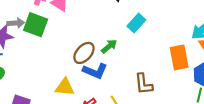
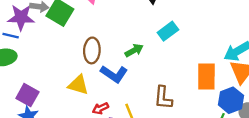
brown ellipse: (84, 53) -> (92, 50), moved, turned -50

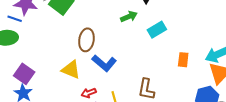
green arrow: (134, 50) -> (129, 17), moved
orange rectangle: (206, 77) -> (183, 60), moved, size x0.6

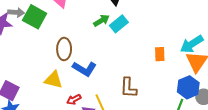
cyan rectangle: (157, 30) -> (119, 24), moved

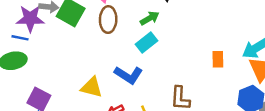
cyan rectangle: (119, 24) -> (146, 43), moved
brown ellipse: (64, 49) -> (108, 20), moved

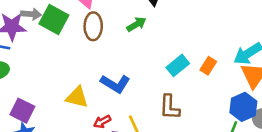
cyan rectangle: (146, 43) -> (178, 65), moved
orange rectangle: (218, 59) -> (208, 66), turned 35

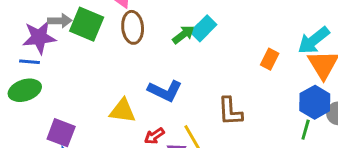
green arrow: (136, 24) -> (183, 35), moved
cyan rectangle: (178, 65) -> (203, 28), moved

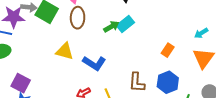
cyan arrow: (314, 40) -> (201, 33), moved, size x0.6
blue hexagon: (315, 102) -> (168, 82), moved
yellow triangle: (122, 111) -> (65, 51), moved

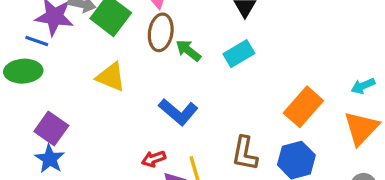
green arrow: (111, 27) -> (188, 50), moved, turned -119
orange rectangle: (168, 50) -> (303, 107), size x1.6
yellow triangle: (65, 51) -> (111, 77), moved

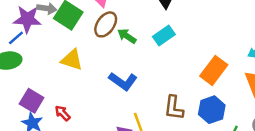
brown ellipse: (161, 32) -> (106, 24), turned 30
blue line: (37, 41) -> (16, 38), turned -56
red arrow: (154, 159) -> (63, 113), moved, turned 70

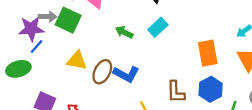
brown ellipse: (106, 24) -> (102, 72), moved
blue line: (16, 38) -> (37, 47), moved
orange rectangle: (214, 70) -> (208, 53), turned -40

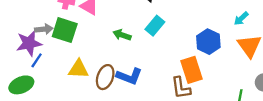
orange rectangle: (208, 53) -> (191, 70), moved
blue hexagon: (211, 89) -> (208, 42), moved

